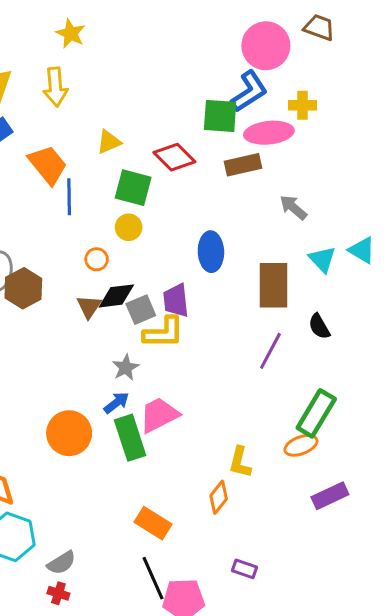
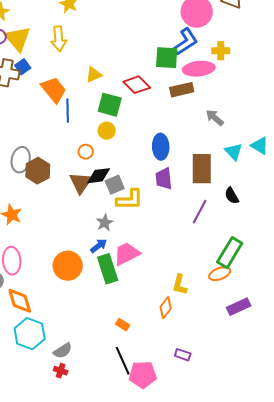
purple trapezoid: (176, 300) -> (164, 179), moved
brown triangle: (89, 307) -> (81, 183), size x1.4
orange rectangle: (153, 523) -> (123, 325), size x0.6

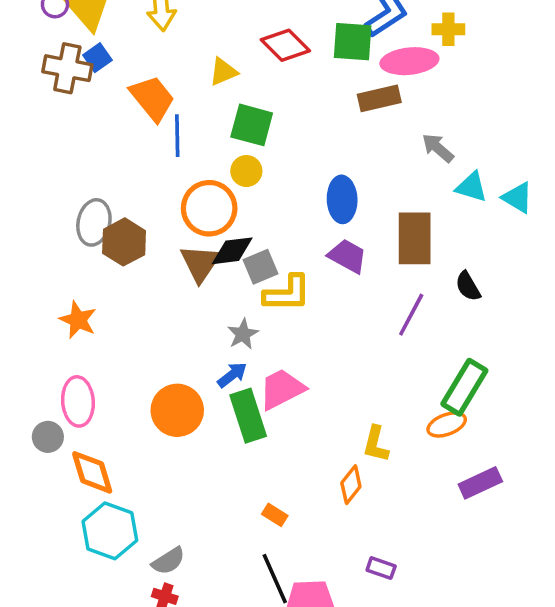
red diamond: (137, 85) -> (285, 45), moved
orange circle: (86, 152) -> (209, 208), size x2.0
cyan triangle: (234, 152) -> (471, 187), moved, turned -30
purple trapezoid: (164, 179) -> (347, 256), turned 125

